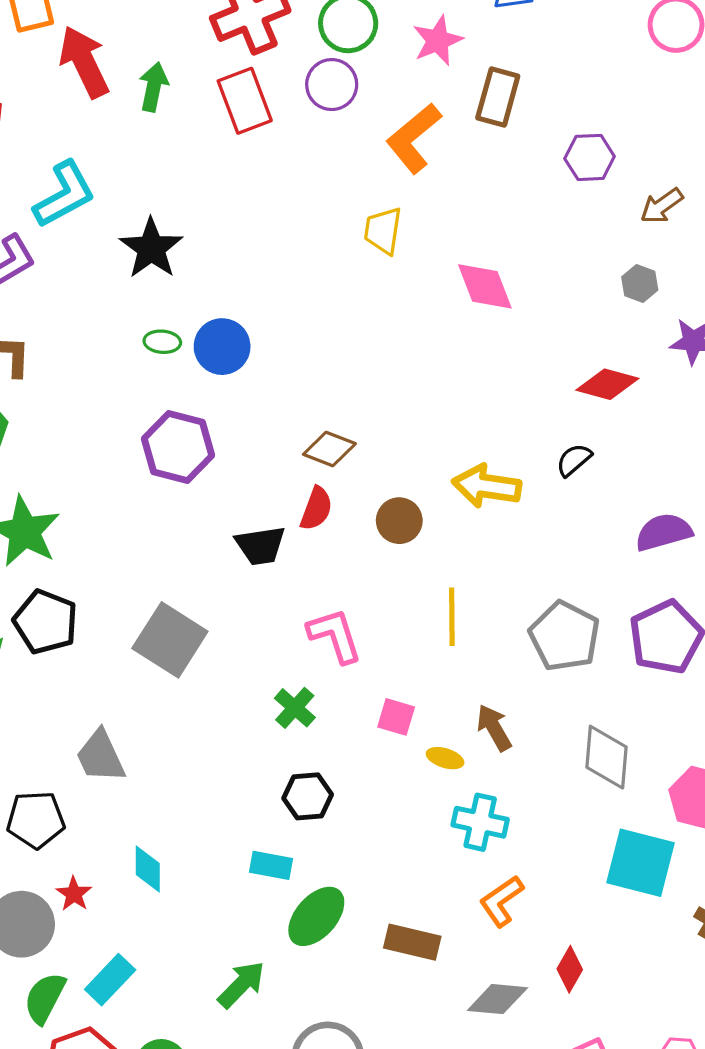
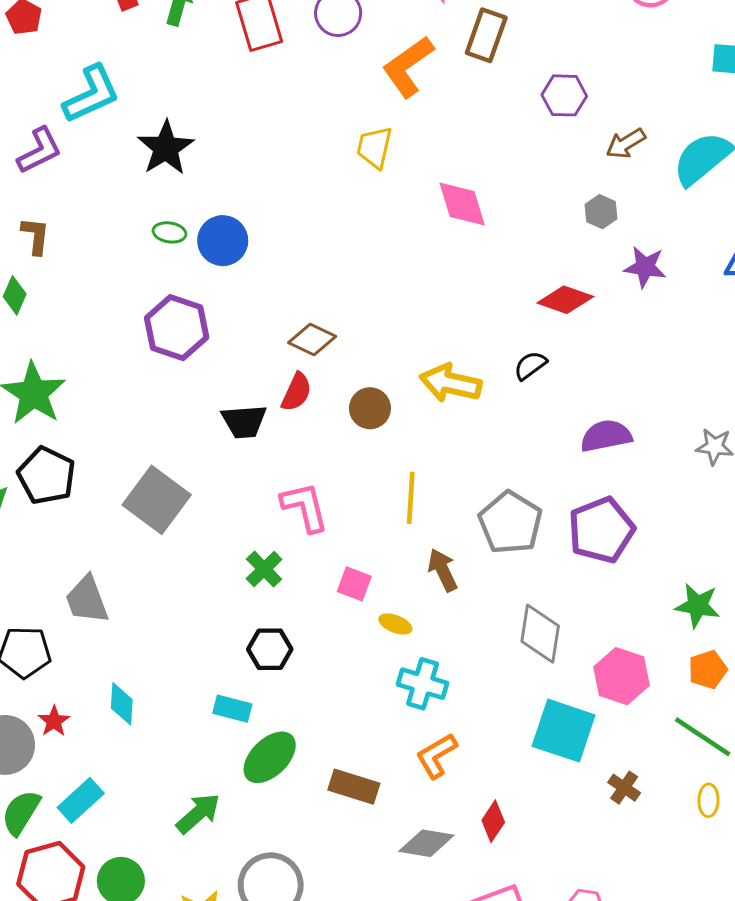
brown arrow: (494, 728) -> (443, 570), moved

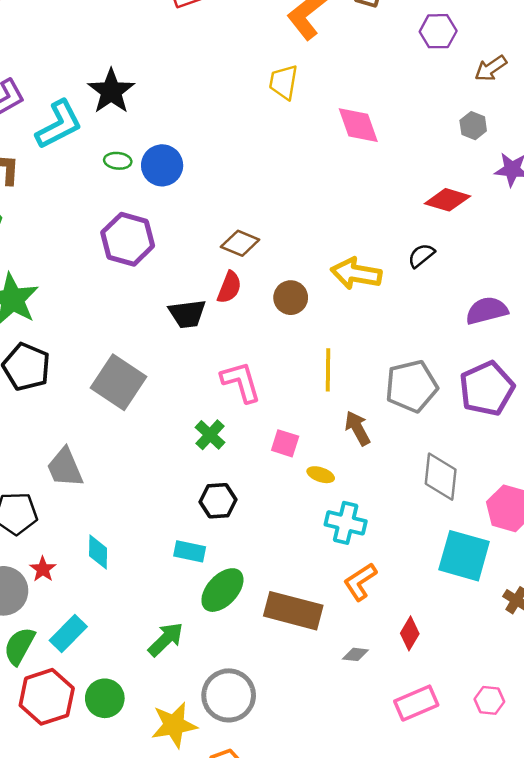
cyan L-shape: (91, 94) -> (59, 125), moved
gray pentagon: (510, 523) -> (411, 386), turned 30
brown rectangle: (354, 787) -> (293, 611), size x1.4
gray diamond: (426, 843) -> (355, 654), size x0.6

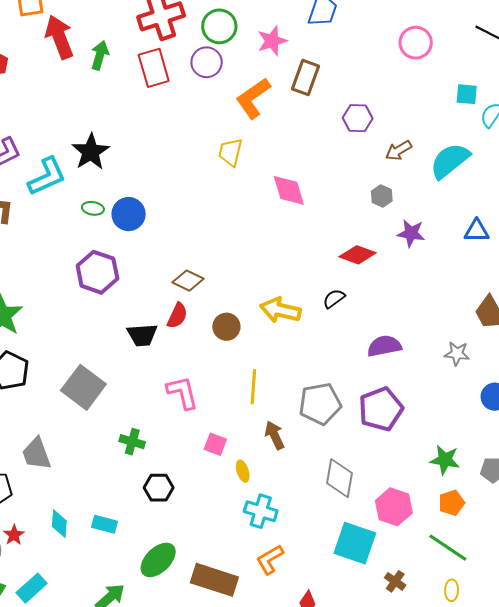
green cross: (210, 435) -> (132, 442), moved, turned -30
yellow ellipse: (321, 475) -> (243, 471), turned 50
cyan rectangle: (190, 551) -> (105, 524), moved

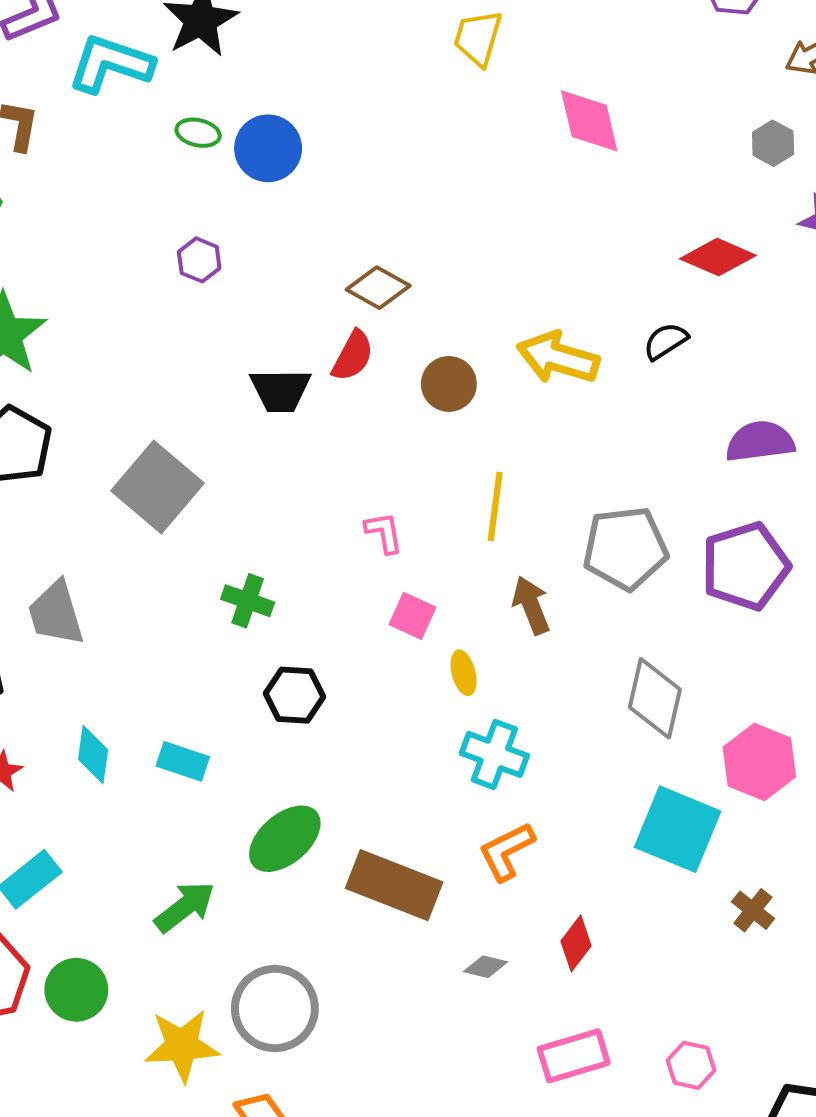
cyan L-shape: (47, 176) -> (111, 64), turned -141
purple hexagon: (97, 272) -> (199, 260), size x0.5
pink L-shape: (182, 393) -> (384, 532), moved, size x0.6

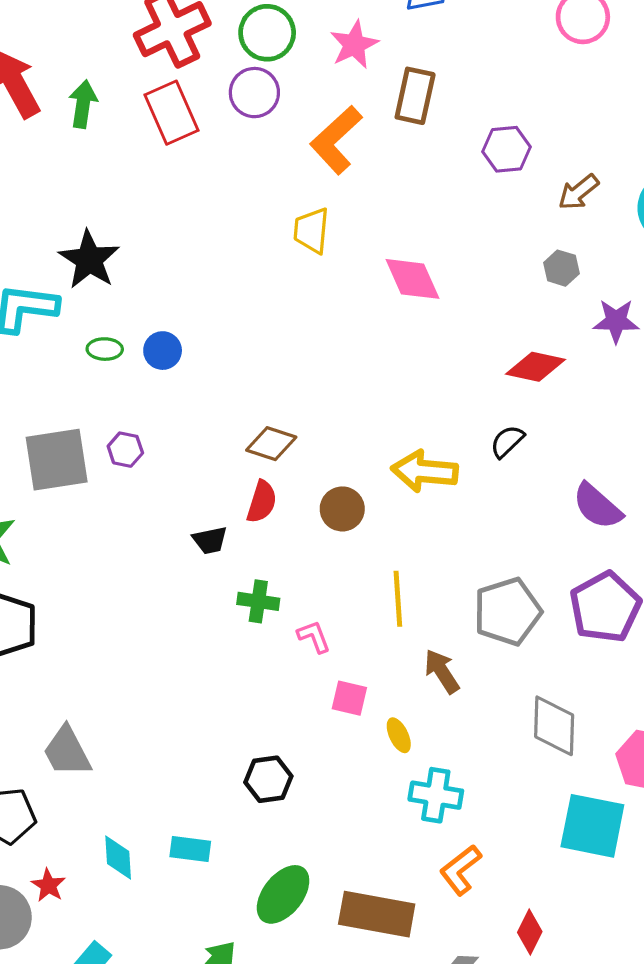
blue circle: (268, 148) -> (163, 351), size x0.7
black trapezoid: (280, 390) -> (210, 540), size x0.7
purple semicircle: (760, 441) -> (597, 506), turned -120
gray square: (158, 487) -> (57, 460), moved, turned -38
green cross: (248, 601) -> (258, 601), moved

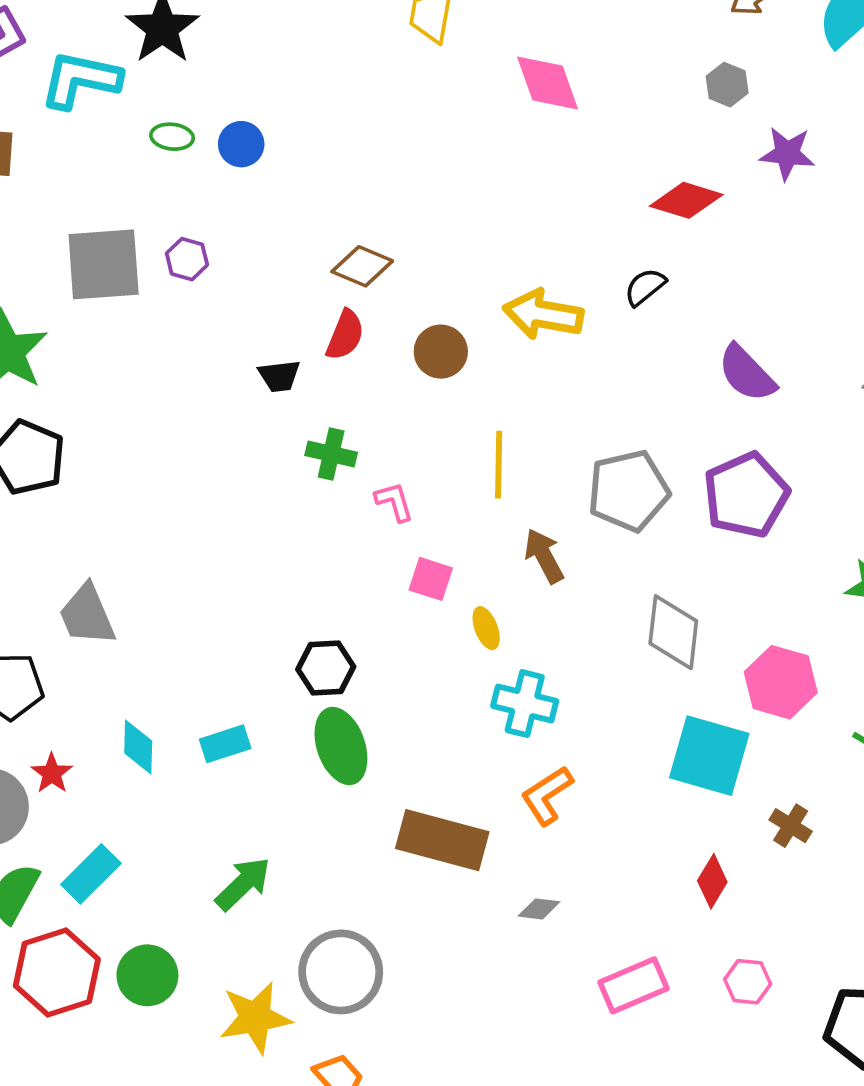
cyan rectangle: (190, 849) -> (225, 744), turned -30
green ellipse: (283, 894) -> (341, 746), moved, turned -62
red diamond: (530, 932) -> (712, 881), moved

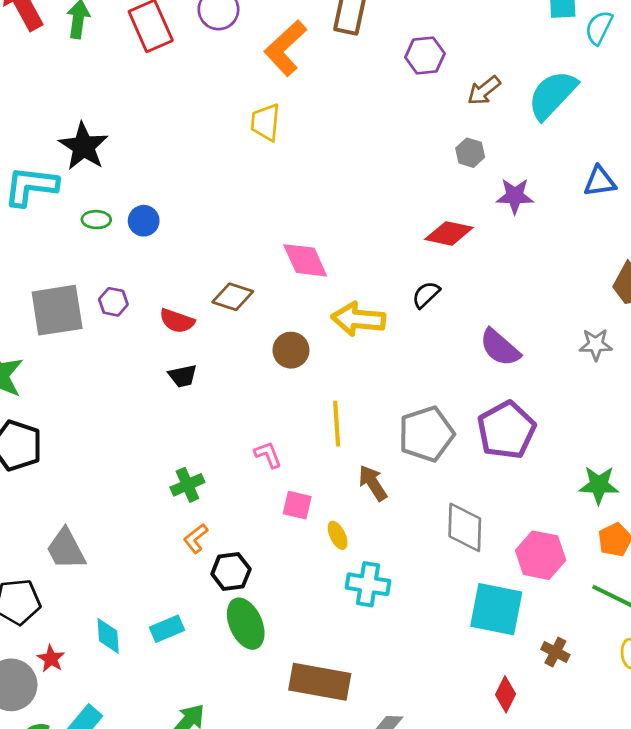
pink diamond: (548, 83) -> (305, 260), moved
red semicircle: (345, 335) -> (177, 321), moved, turned 92
green cross: (331, 454) -> (187, 485), moved, turned -32
orange L-shape: (547, 795) -> (196, 538), moved, size x0.7

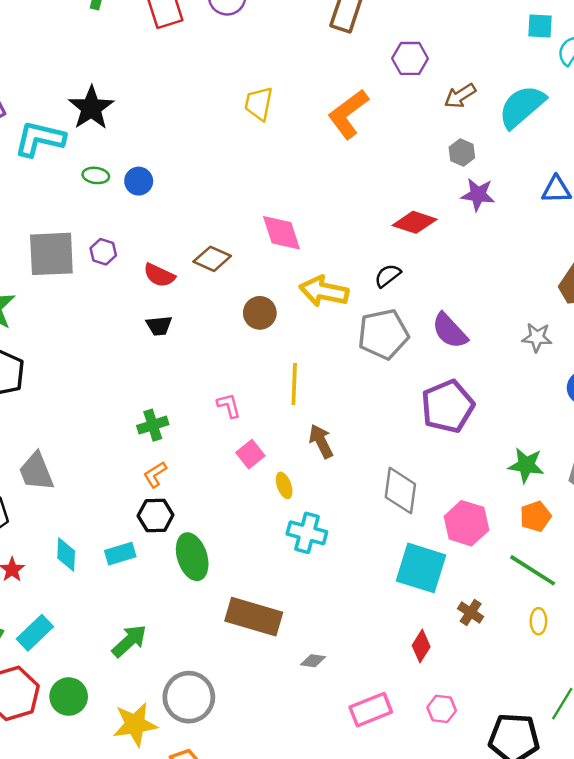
orange L-shape: (285, 48) -> (348, 114), moved
gray hexagon: (470, 153) -> (462, 152), moved
gray pentagon: (426, 434) -> (383, 334), moved
pink square: (297, 505) -> (250, 454), turned 32
black hexagon: (231, 572) -> (156, 515), moved

